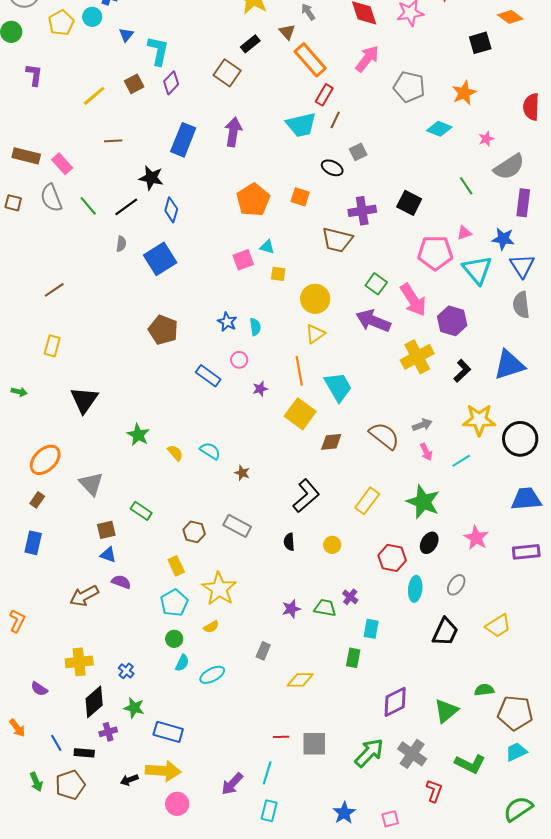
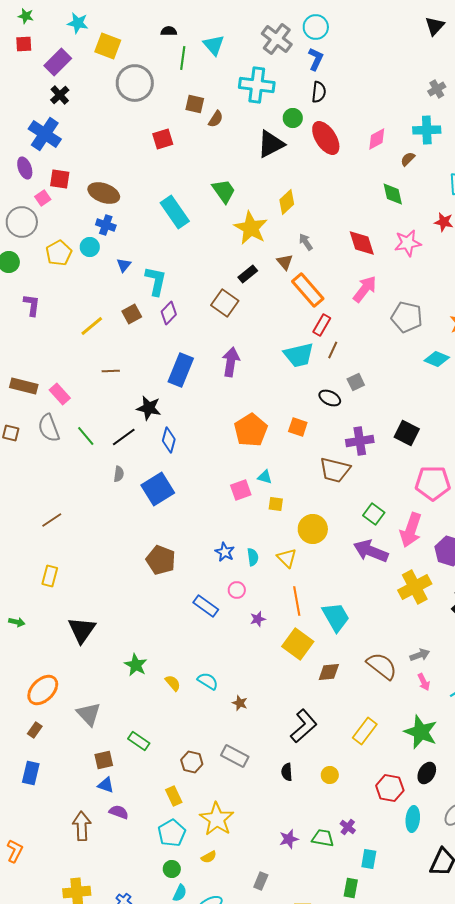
pink arrow: (413, 300) -> (411, 530), turned 52
yellow triangle: (315, 334) -> (287, 558), moved, turned -40
brown arrow: (84, 596) -> (82, 826), turned 116

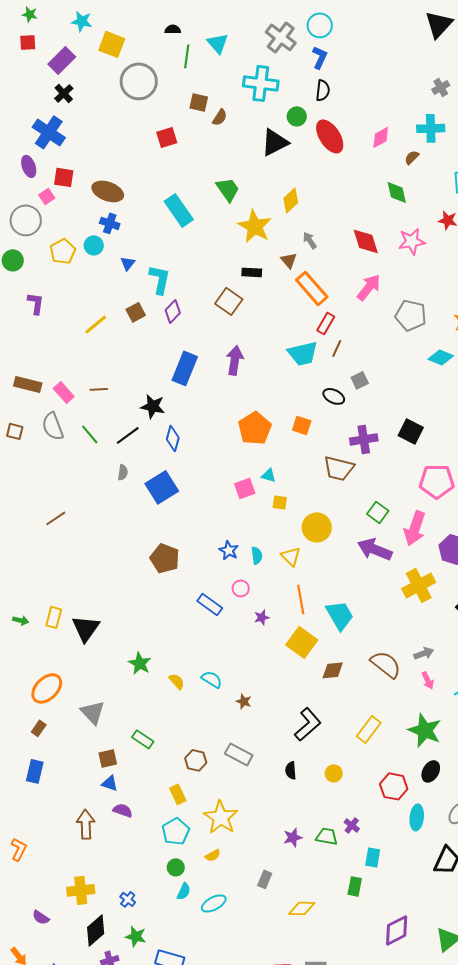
black triangle: (435, 26) -> (439, 24), size x1.4
black rectangle: (248, 274) -> (252, 272), turned 42
brown line: (111, 371) -> (99, 389), moved
yellow rectangle: (50, 576) -> (54, 617), moved

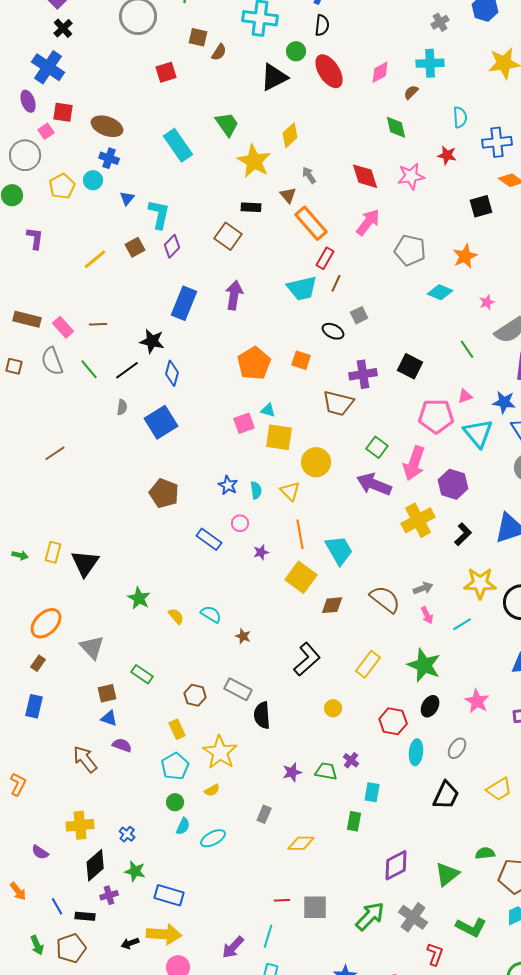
yellow square: (280, 502) -> (279, 437), size x1.8
black semicircle: (291, 770) -> (262, 715), moved, size x1.5
brown arrow: (86, 824) -> (85, 759), turned -36

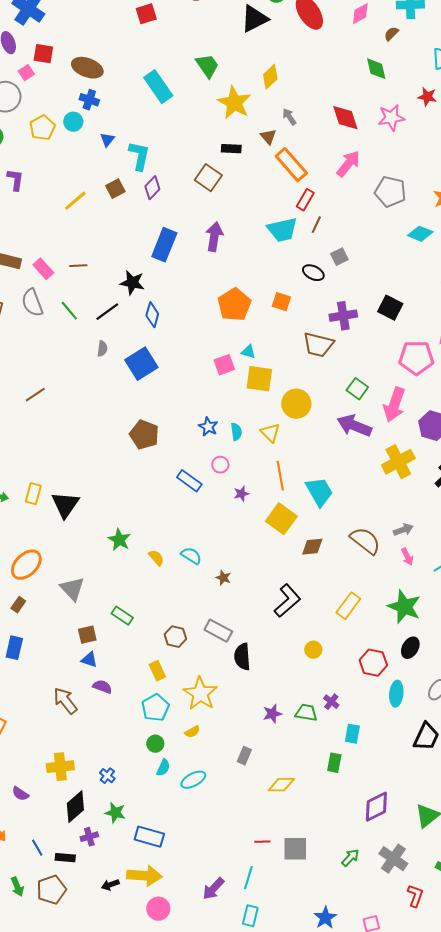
green arrow: (370, 916) -> (350, 858), size x0.6

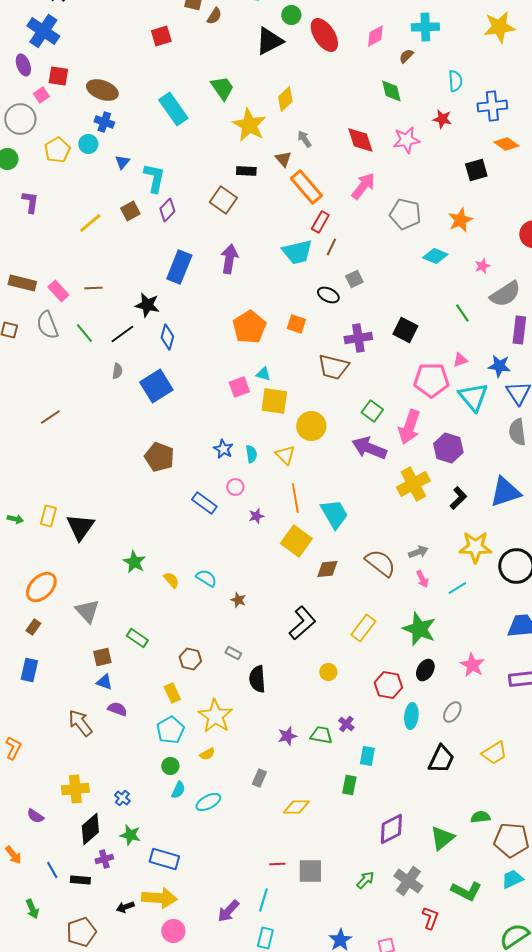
gray rectangle: (218, 631) -> (233, 653), size x0.6
brown pentagon: (51, 890) -> (81, 932), moved

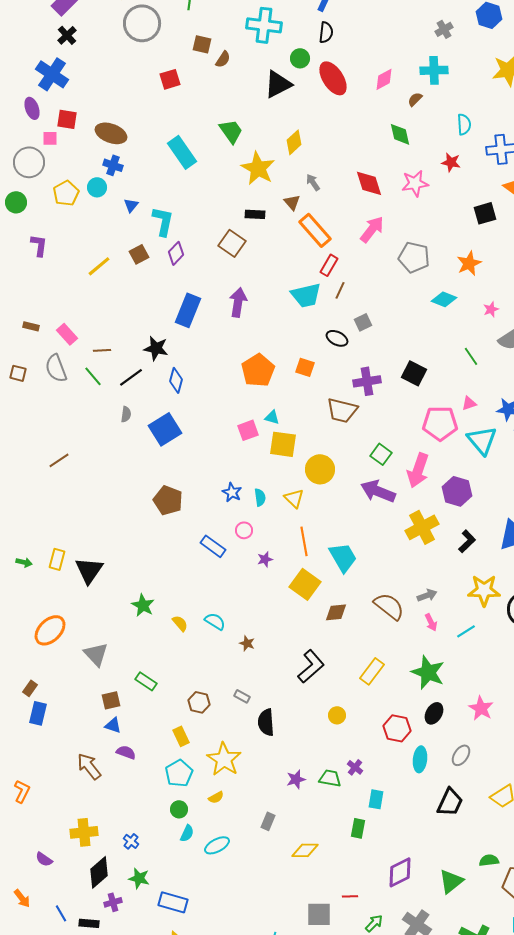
pink square: (41, 95) -> (50, 138), turned 35
brown rectangle: (22, 283) -> (31, 326), size x0.6
brown line: (93, 288) -> (102, 350), moved
brown rectangle: (33, 627) -> (30, 688), moved
red line: (277, 864) -> (350, 896), moved

